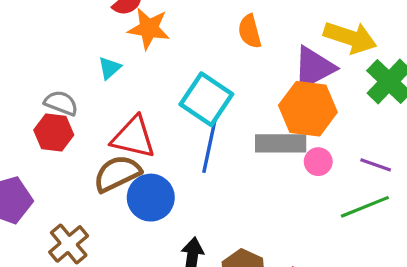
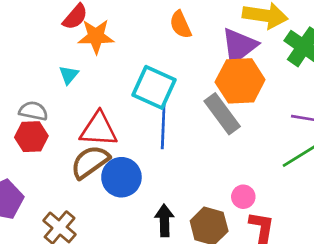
gray rectangle: (281, 143) -> (222, 114), turned 63
pink circle: (318, 162) -> (243, 197), moved

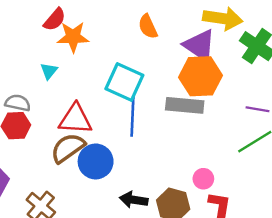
purple triangle: (239, 46) -> (200, 45), turned -48
gray rectangle: (222, 114) -> (185, 105), turned -48
black arrow: (164, 220) -> (134, 200), turned -80

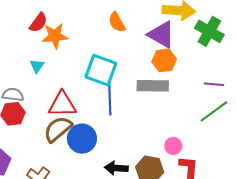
orange hexagon: (201, 76) -> (164, 60), size x0.7

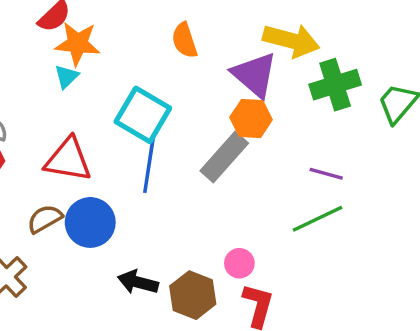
green cross: (209, 31) -> (335, 85), turned 32
cyan triangle: (37, 66) -> (66, 77), moved
gray rectangle: (153, 86) -> (224, 157), turned -60
brown semicircle: (58, 129) -> (45, 219), moved, size x0.7

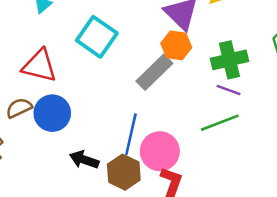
green cross: (335, 85) -> (229, 60), moved
blue line: (149, 165) -> (131, 134), moved
pink circle: (239, 263) -> (160, 151), size x1.8

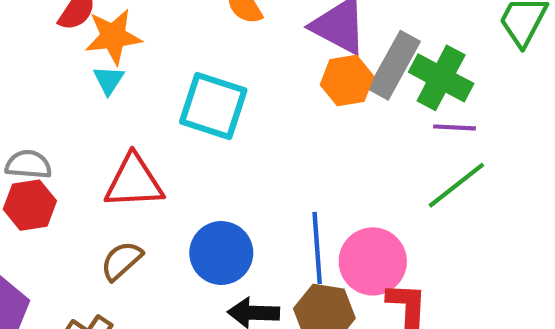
green cross: (229, 60) -> (441, 78), turned -32
gray rectangle: (154, 72) -> (394, 65), moved
blue circle: (52, 113) -> (221, 253), moved

